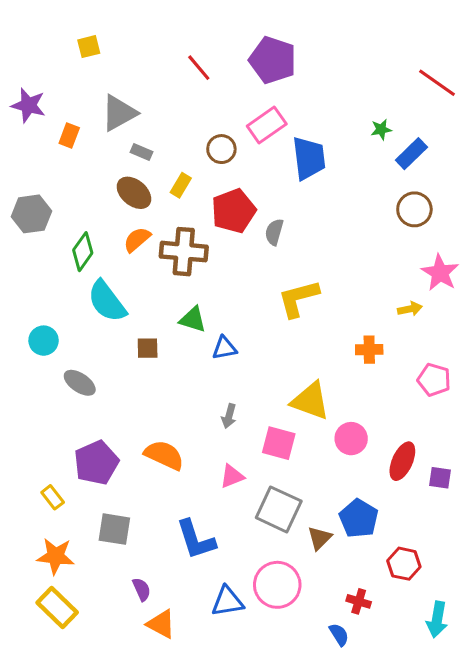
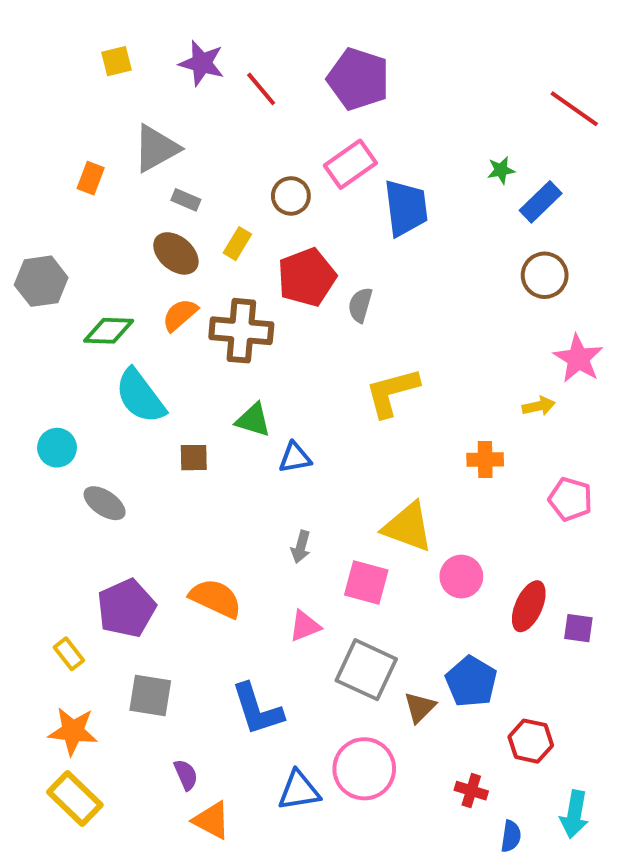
purple star: (28, 105) -> (202, 63), moved
green diamond: (83, 252) -> (109, 331), turned 57
blue semicircle: (339, 635) -> (511, 836), moved, turned 40

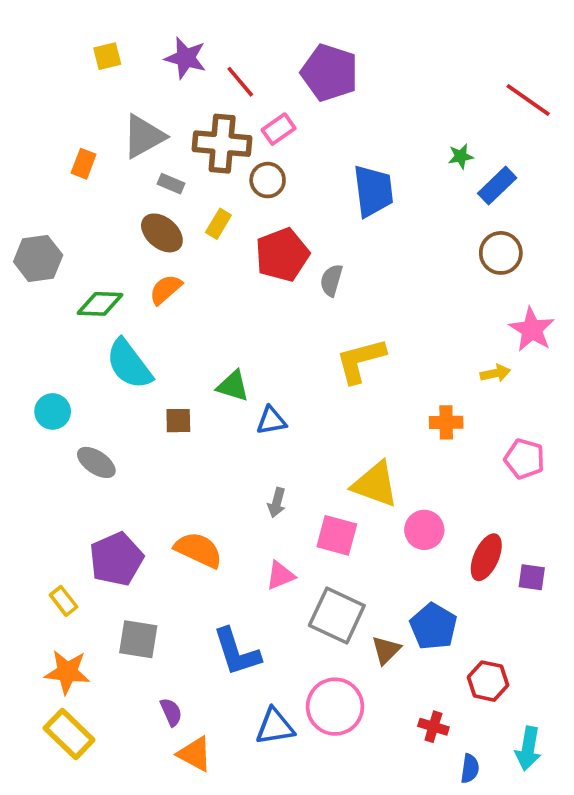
pink rectangle: (350, 164) -> (279, 129), moved, size x0.7
brown cross: (241, 331) -> (222, 144), moved

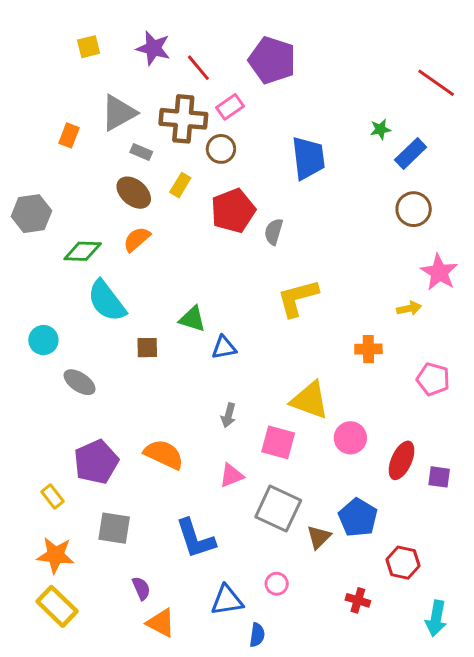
pink circle: (335, 707) -> (277, 584), size x0.5
blue semicircle: (470, 769) -> (257, 635), moved

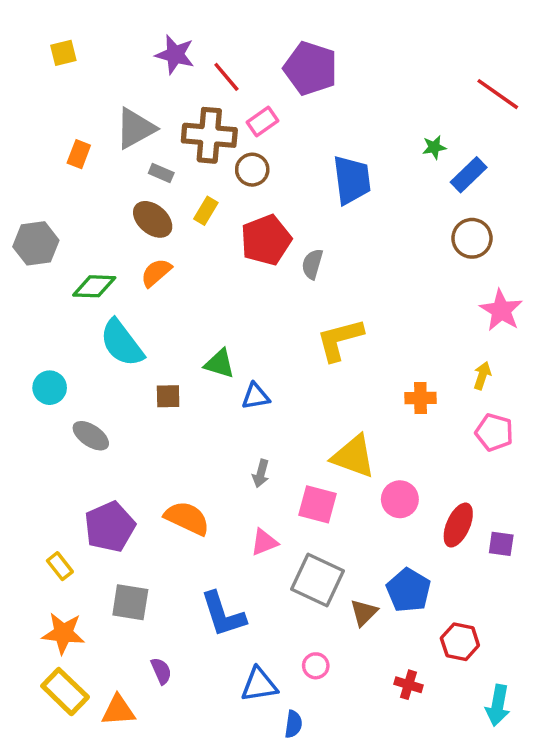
yellow square: (89, 47) -> (63, 53), moved
yellow arrow: (409, 308) -> (482, 376), moved, turned -60
orange triangle: (161, 623) -> (118, 710), moved, turned -32

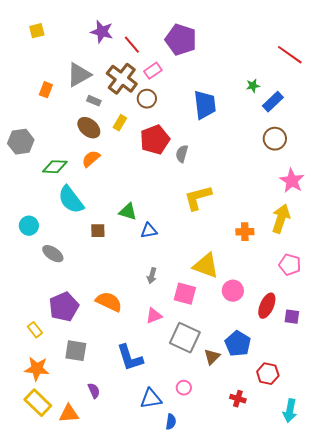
brown cross: (209, 135) -> (122, 79), turned 32
yellow arrow: (482, 376) -> (281, 219), size x1.8
pink pentagon: (494, 432) -> (290, 265), moved

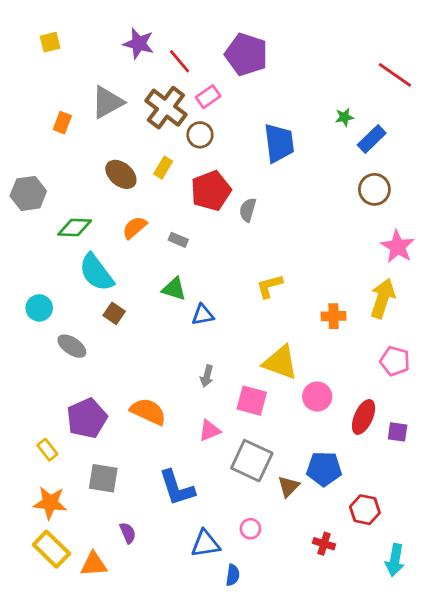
gray rectangle: (94, 101) -> (178, 240), moved
orange semicircle: (91, 159) -> (135, 228), moved
yellow L-shape: (198, 198) -> (269, 286), moved, size x0.7
brown square: (98, 231) -> (114, 313), moved, turned 35
blue pentagon: (238, 344) -> (324, 469), turned -30

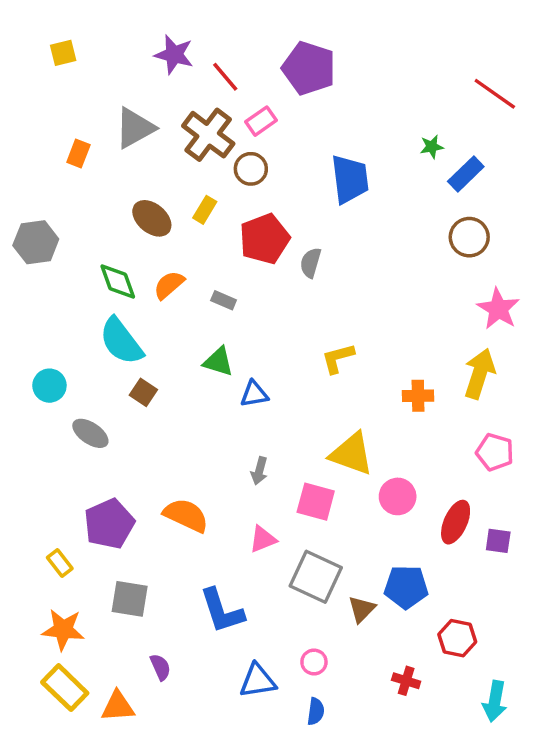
green diamond: (75, 228) -> (118, 281), moved, turned 68
blue semicircle: (233, 575) -> (316, 711), moved

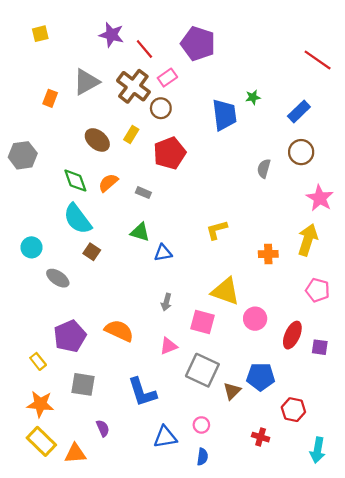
green star: (432, 147) -> (253, 97), moved
gray semicircle: (311, 263) -> (264, 168), moved

